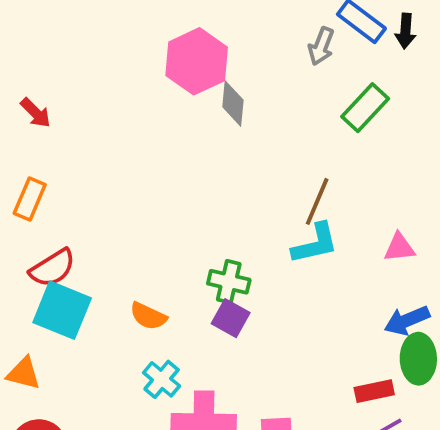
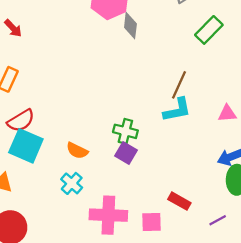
cyan cross: (162, 379) -> (72, 183), moved
red rectangle: (374, 391) -> (179, 201), moved, turned 40

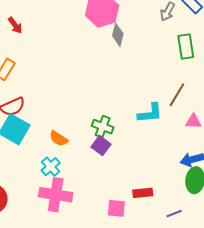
green rectangle: (209, 30) -> (186, 47), turned -60
brown line: (179, 85) -> (177, 95), moved
red rectangle: (179, 201) -> (143, 193), turned -42
pink cross: (108, 215) -> (56, 195), moved

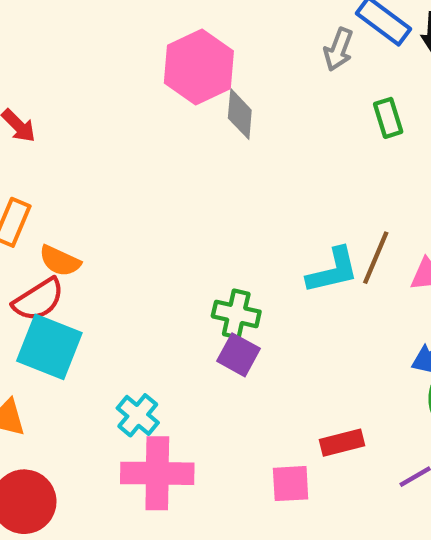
green rectangle: (186, 47) -> (388, 118), size x0.7
brown line: (177, 95) -> (376, 258), moved
orange semicircle: (59, 139) -> (60, 261), moved

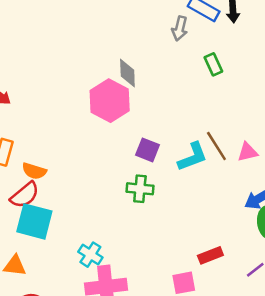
pink hexagon: (199, 67) -> (110, 101), moved
brown line: (376, 258) -> (216, 146), turned -48
purple square: (239, 355) -> (148, 150), moved

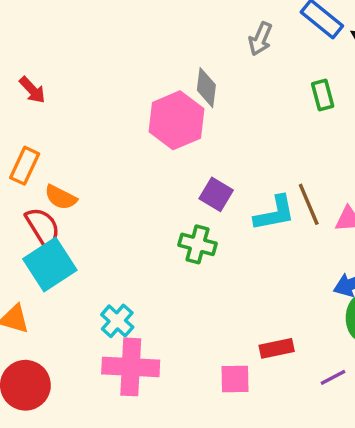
gray arrow: (180, 28) -> (260, 39), moved
red semicircle: (25, 195) -> (43, 227), turned -92
cyan square: (34, 221) -> (50, 264), turned 33

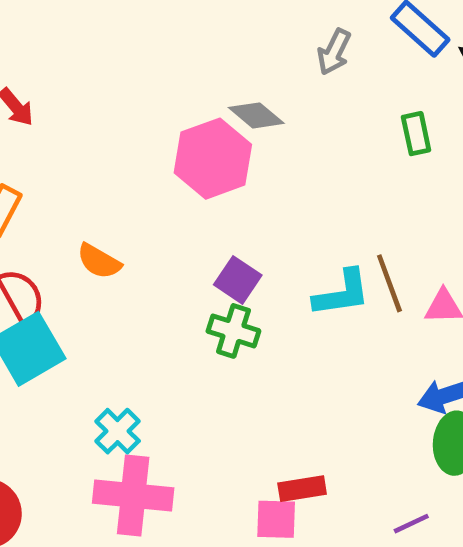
gray diamond: (206, 88) -> (256, 115), turned -60
purple square: (216, 194) -> (238, 280), moved
orange semicircle: (61, 197) -> (99, 261), moved
red rectangle: (277, 348) -> (302, 489), moved

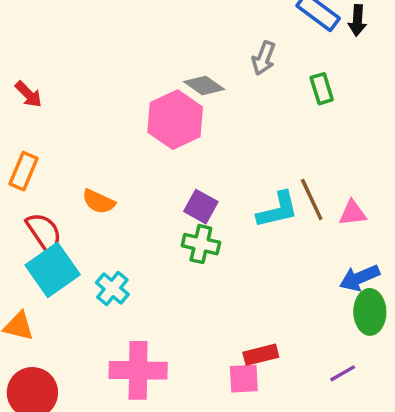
gray arrow: (334, 52) -> (264, 58), moved
cyan cross: (118, 431) -> (112, 289), moved

